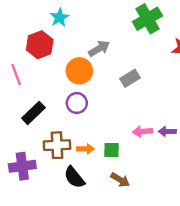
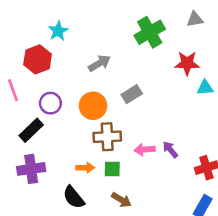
orange circle: (79, 71) -> (93, 106), moved
purple circle: (77, 103) -> (50, 103), moved
purple arrow: (167, 132) -> (170, 150), turned 49
brown cross: (57, 145) -> (107, 137), moved
purple cross: (22, 166) -> (31, 169), moved

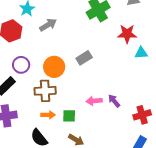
gray arrow: (99, 63) -> (48, 25), moved
brown cross: (107, 137) -> (45, 91), moved

